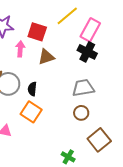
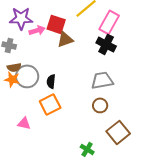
pink arrow: (20, 49) -> (37, 30), moved, turned 70
brown triangle: (46, 57) -> (65, 39), moved
orange square: (31, 112) -> (50, 104), turned 30

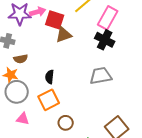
pink arrow: (37, 30) -> (38, 12), moved
brown semicircle: (14, 67) -> (21, 59), moved
gray circle: (27, 76) -> (17, 92), moved
brown circle: (100, 105) -> (66, 123), moved

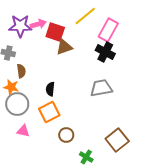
brown semicircle: (21, 59) -> (21, 71), turned -88

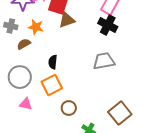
brown semicircle: (21, 71) -> (24, 44), turned -112
orange star: (11, 87) -> (36, 27), moved

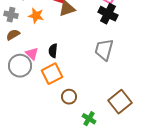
brown semicircle: (24, 44) -> (13, 35), moved
gray trapezoid: (104, 61) -> (104, 50), turned -65
pink triangle: (26, 104) -> (32, 54), moved, turned 32

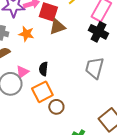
pink triangle: (32, 54) -> (22, 72), turned 40
brown circle: (69, 97) -> (56, 107), moved

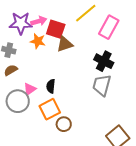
black cross: (98, 32) -> (104, 61), moved
orange star: (26, 34) -> (38, 41), moved

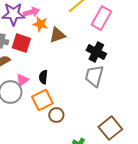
red square: (56, 29) -> (21, 43), moved
orange star: (38, 41) -> (40, 24), moved

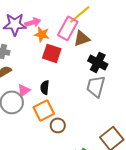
pink rectangle: (101, 18) -> (68, 28), moved
brown triangle: (57, 35) -> (82, 38), moved
red square: (21, 43) -> (52, 53), moved

